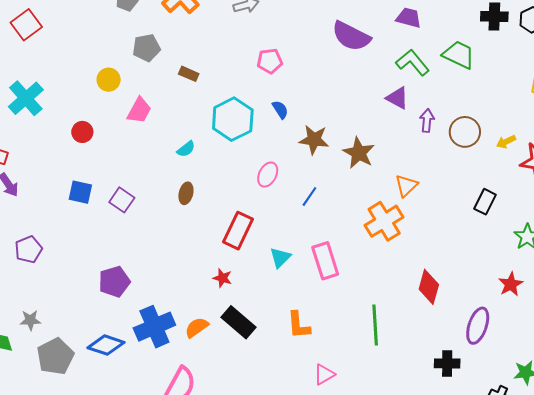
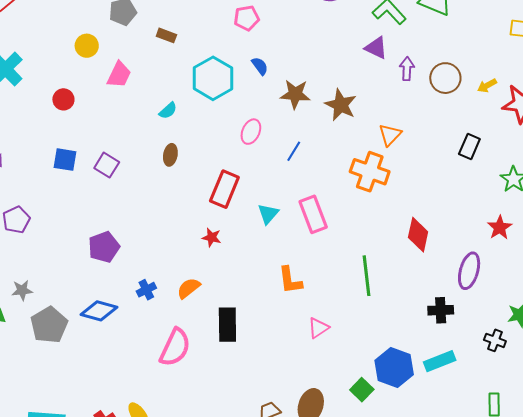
orange cross: (384, 221) -> (370, 172), turned -36
black rectangle: (239, 322) -> (227, 325), moved, turned 52
blue cross: (154, 327) -> (146, 290), size x0.5

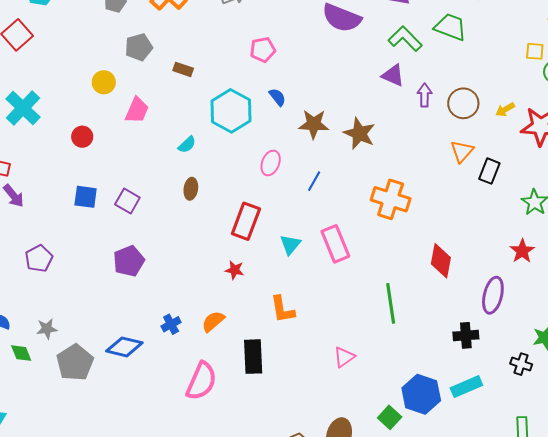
orange triangle: (390, 135) -> (462, 151), moved
purple pentagon: (104, 247) -> (129, 261), moved
orange L-shape: (290, 280) -> (282, 309), moved

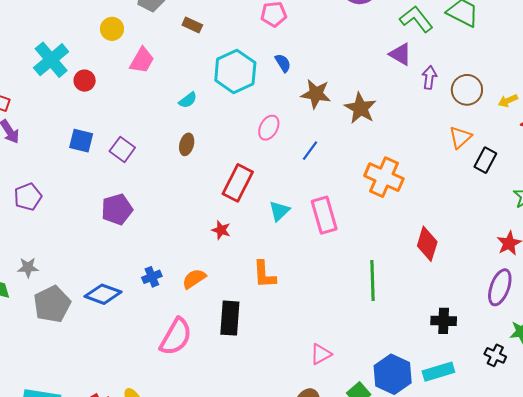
cyan cross: (23, 108) -> (51, 60), moved
purple ellipse: (493, 295) -> (500, 287), moved
pink triangle: (344, 357) -> (321, 354), moved

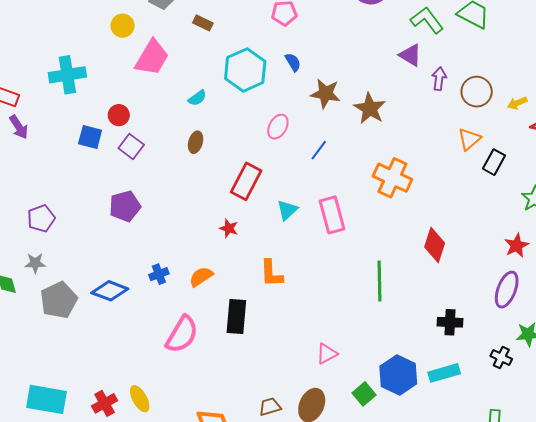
cyan cross: (51, 60) -> (67, 75), moved, turned 30
pink trapezoid: (142, 60) -> (152, 58), size x1.4
red circle: (85, 81) -> (119, 115), moved
purple pentagon: (28, 197) -> (41, 218), moved

